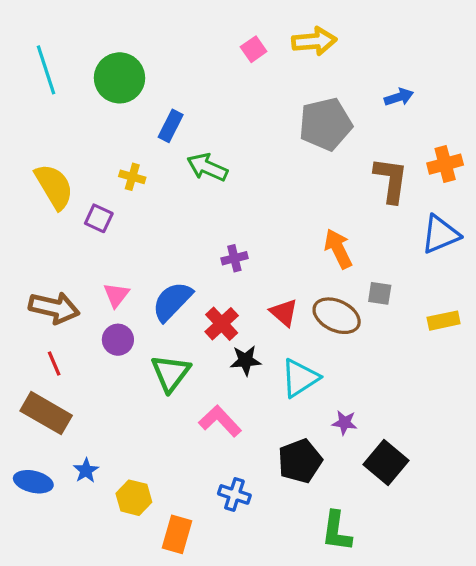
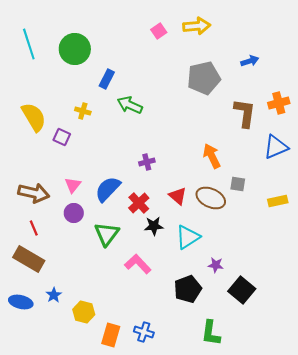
blue cross: (234, 494) -> (144, 332), moved

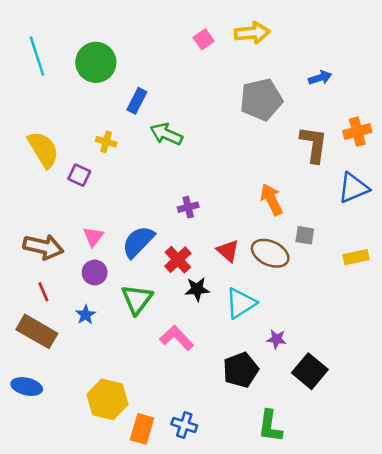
blue star: (54, 295) -> (86, 315), moved
yellow hexagon: (84, 312) -> (107, 399), size x1.4

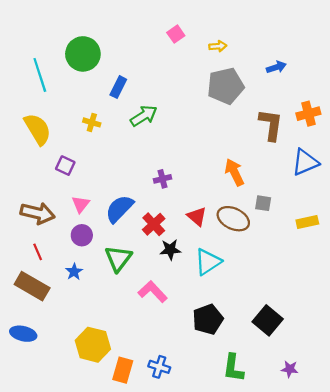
yellow arrow: (252, 33) -> (218, 46), moved, size x0.6
cyan line: (37, 56) -> (40, 75), moved
green arrow: (166, 134) -> (144, 116), turned 124
purple square: (79, 175) -> (65, 166), moved
purple star: (277, 339) -> (290, 369), moved

